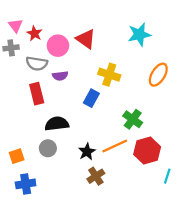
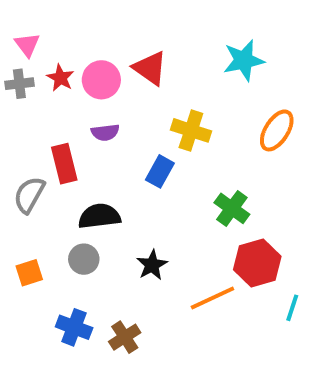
red star: (34, 33) -> (60, 78), moved
gray semicircle: (37, 63) -> (29, 195), moved, turned 110
orange line: (115, 146) -> (212, 298), moved
brown cross: (96, 176) -> (125, 337), moved
blue cross: (26, 184) -> (74, 327), moved, turned 30

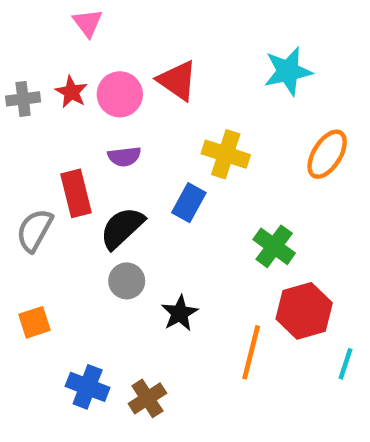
pink triangle: (27, 45) -> (88, 23), moved
black semicircle: (99, 216) -> (122, 228), moved, turned -36
gray circle: (84, 259) -> (127, 281), moved
orange line: (212, 298) -> (251, 352), turned -51

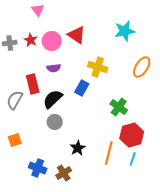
black star: (180, 313) -> (78, 148), moved
cyan line: (346, 364) -> (133, 159), moved

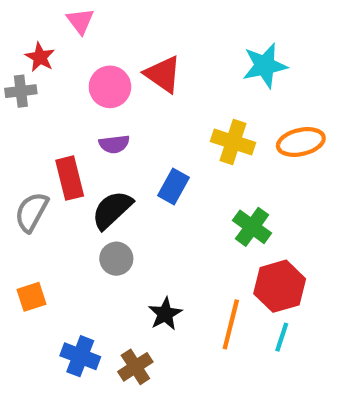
red star: (31, 40) -> (40, 57), moved
yellow cross: (98, 67) -> (233, 142), moved
orange ellipse: (142, 67) -> (301, 142), turned 45

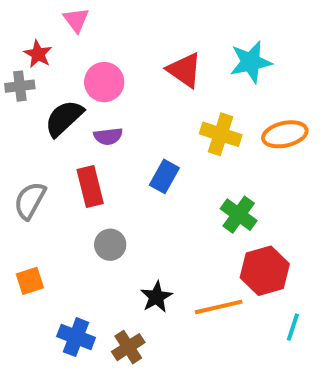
red triangle: (163, 74) -> (184, 70), moved
red rectangle: (70, 178) -> (90, 186), moved
black semicircle: (112, 210) -> (64, 118), moved
orange line: (231, 324) -> (219, 307), turned 63
cyan line: (282, 337) -> (293, 327), moved

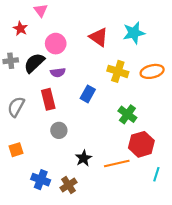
gray cross: (20, 86) -> (11, 61), moved

